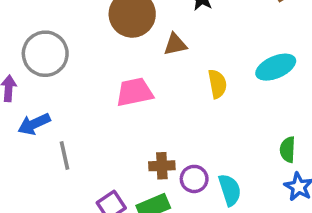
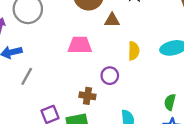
gray line: (64, 155) -> (27, 76), turned 30
purple circle: (194, 179) -> (110, 76), moved

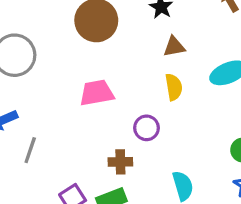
brown triangle: (112, 20) -> (174, 47), moved

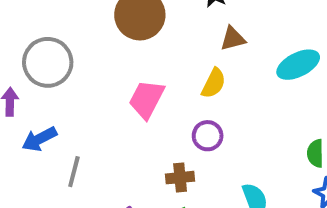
yellow semicircle: (174, 87) -> (214, 83), moved, turned 40
pink trapezoid: (97, 93) -> (147, 99), turned -48

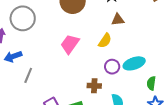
cyan ellipse: (298, 65) -> (134, 63), moved
purple circle: (208, 136) -> (112, 67), moved
brown cross: (180, 178) -> (94, 86), moved

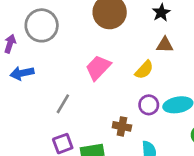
gray line: (28, 75) -> (63, 104), moved

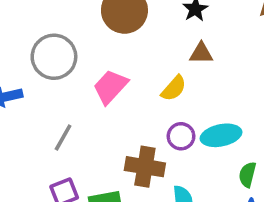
gray circle: (42, 25) -> (54, 57), moved
brown cross: (122, 126) -> (145, 167), size x1.5

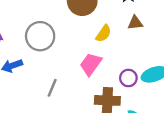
pink trapezoid: (110, 87) -> (91, 64), moved
yellow semicircle: (174, 88) -> (104, 33), moved

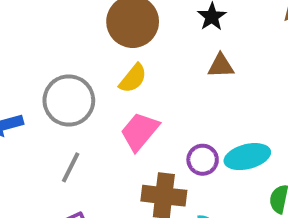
yellow semicircle: (104, 33) -> (133, 78), moved
gray circle: (40, 36) -> (69, 100), moved

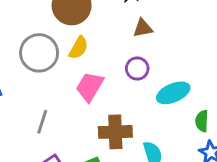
gray circle: (69, 100) -> (39, 53), moved
purple circle: (203, 160) -> (137, 69), moved

